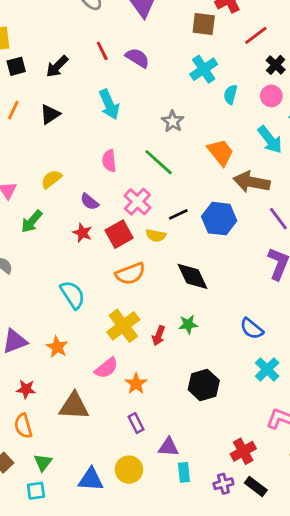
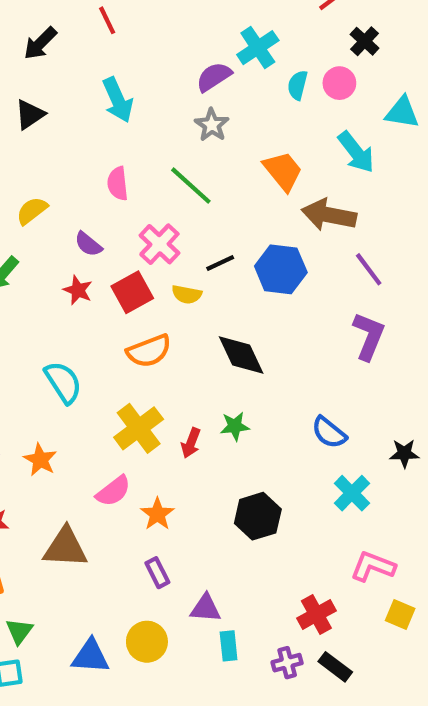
purple semicircle: (137, 58) -> (214, 77), moved, turned -65
pink circle: (271, 96) -> (339, 83), moved

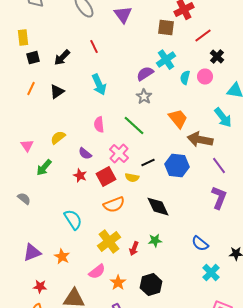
cyan arrow: (356, 152) -> (223, 118), moved
black hexagon: (258, 516) -> (151, 285), moved

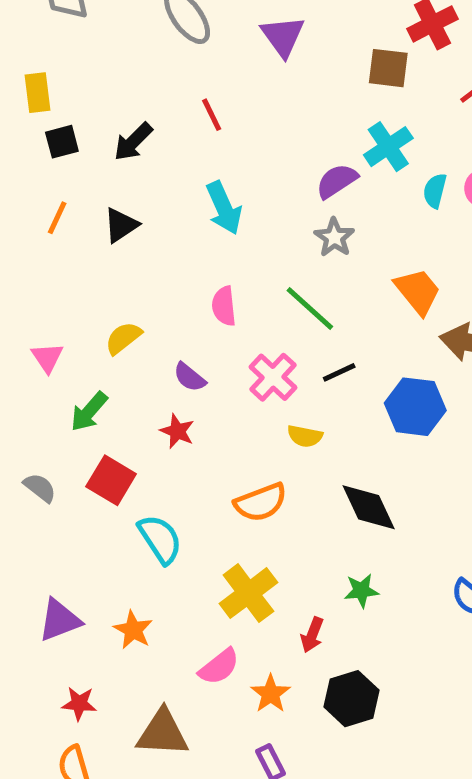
black line: (148, 163) -> (339, 372), moved
red square: (106, 177) -> (111, 480), moved, turned -30
red arrow: (134, 249) -> (312, 635), moved

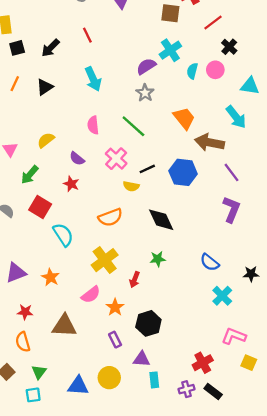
black line: (339, 372) -> (147, 169), moved
black hexagon: (351, 699) -> (148, 323), moved

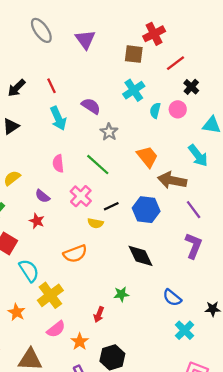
red line: (87, 35) -> (51, 86), moved
purple semicircle: (146, 66) -> (91, 106), moved, turned 66
black diamond: (161, 220) -> (141, 256), moved
yellow cross: (105, 260) -> (50, 295), moved

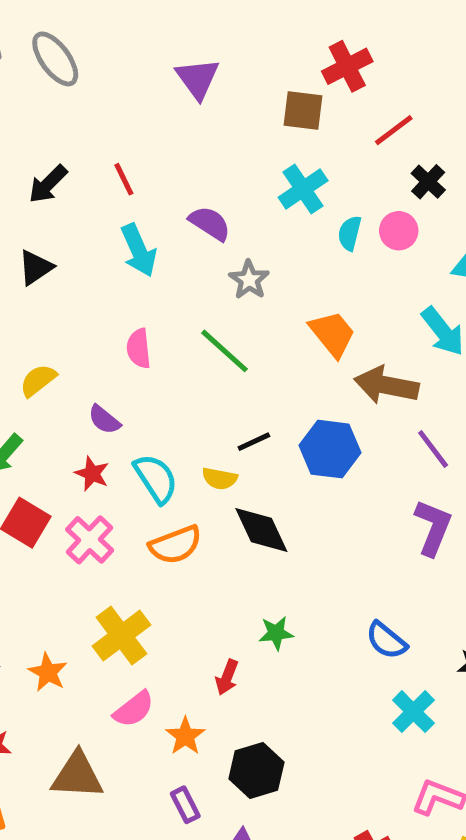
gray ellipse: (41, 30) -> (55, 59), moved
pink cross: (81, 196) -> (90, 540), moved
black diamond: (141, 256) -> (261, 530), moved
cyan semicircle: (29, 271) -> (156, 479), moved

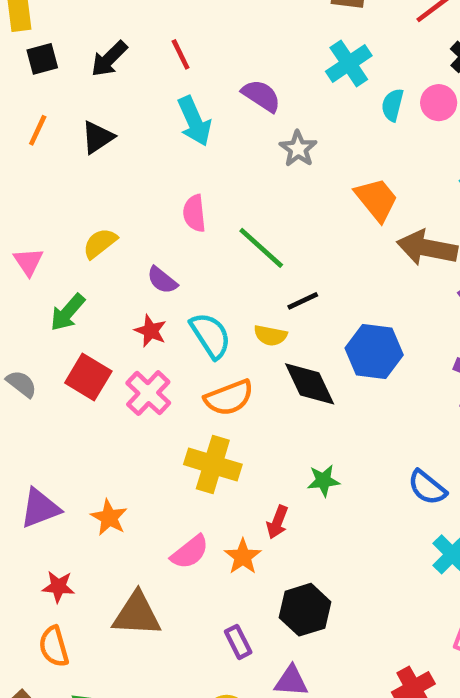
green line: (225, 351) -> (261, 248), moved
blue hexagon: (330, 449) -> (374, 352), moved
yellow cross: (121, 636) -> (213, 464), moved, turned -36
orange star: (185, 736) -> (243, 557), moved

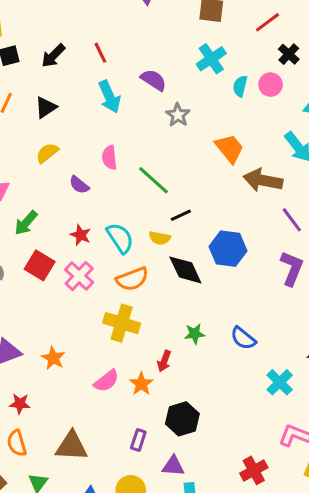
yellow semicircle: (100, 243) -> (47, 153), moved
purple semicircle: (162, 280) -> (79, 185), moved
blue semicircle: (427, 488) -> (243, 338), moved
brown triangle: (137, 614) -> (71, 446), moved
purple rectangle: (238, 642) -> (138, 440), turned 45

